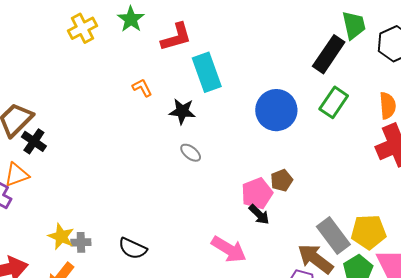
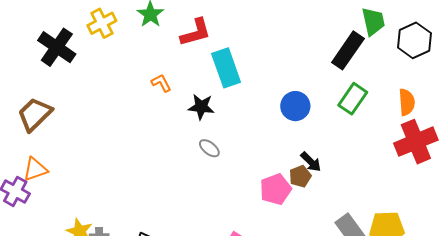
blue circle: (276, 110) -> (295, 106), size x0.7
black cross: (34, 141) -> (57, 47), moved, size x1.5
black arrow: (259, 214) -> (311, 162), moved

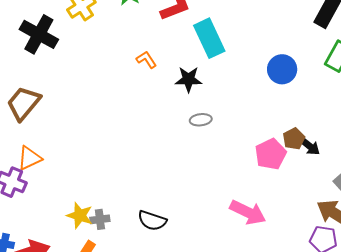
gray ellipse: (209, 148) -> (201, 120), turned -40
black arrow: (311, 162) -> (309, 146), moved

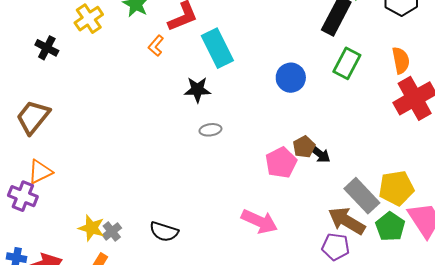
black cross: (39, 34) -> (47, 48), size x0.6
orange L-shape: (146, 60) -> (156, 46), moved, turned -105
gray cross: (100, 219) -> (112, 231), turned -30

